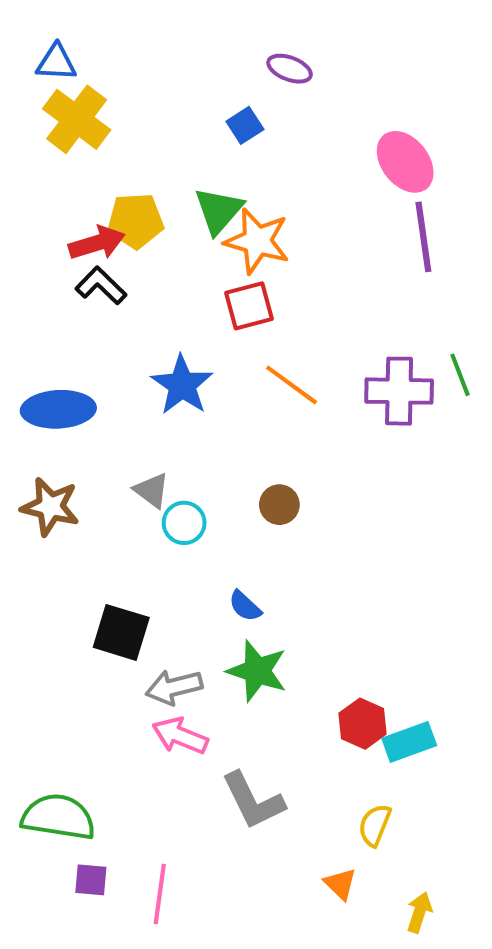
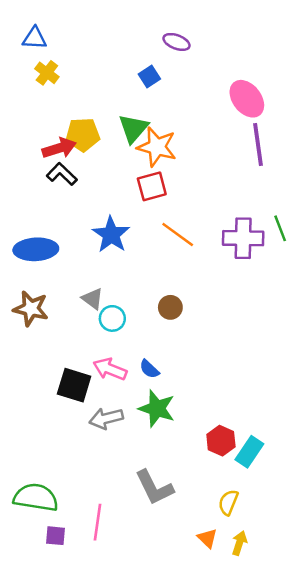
yellow cross: (77, 119) -> (47, 73), size x0.6
pink arrow: (180, 736) -> (110, 369), moved
cyan rectangle: (409, 742) -> (249, 452), turned -36
pink line: (160, 894) -> (98, 522), moved
yellow arrow: (419, 912) -> (239, 543), moved

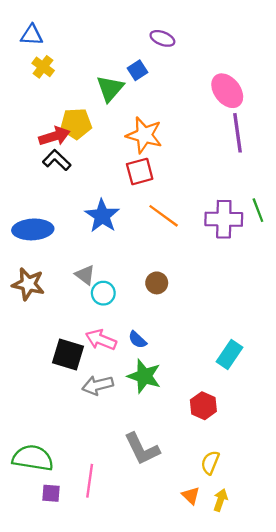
green triangle: (133, 128) -> (110, 88), moved
cyan rectangle: (249, 452) -> (230, 355), moved

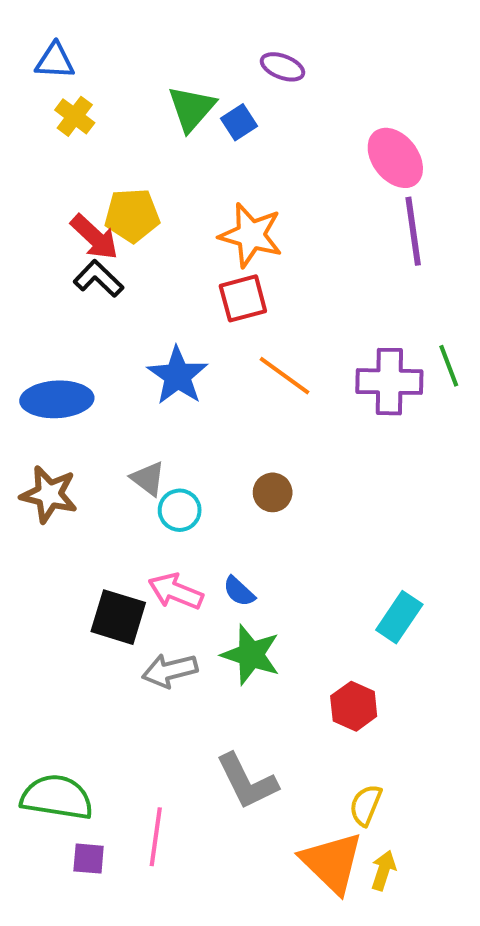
green triangle: (110, 88) -> (191, 108), moved
red arrow: (54, 136) -> (94, 237), turned 60
orange triangle: (191, 496) -> (332, 863), size x2.0

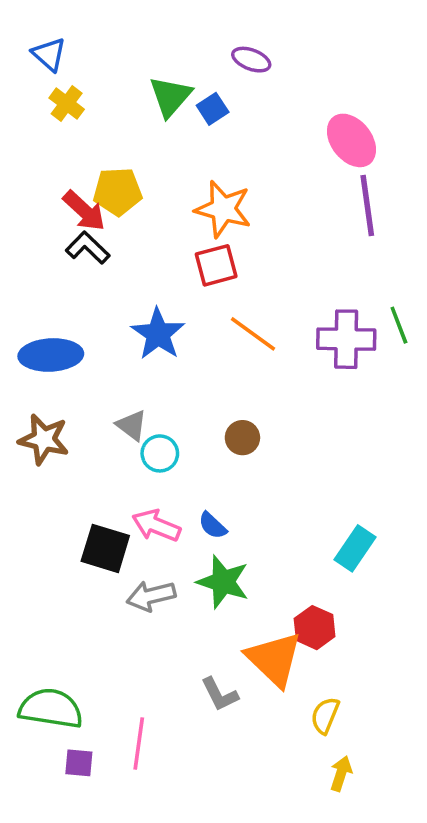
blue triangle: (55, 61) -> (49, 54), turned 39
gray L-shape: (247, 781) -> (220, 694), size x0.7
orange triangle: (332, 863) -> (274, 659), moved

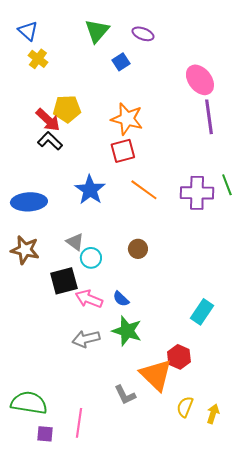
green triangle: (170, 97) -> (97, 31), moved
black square: (105, 548) -> (64, 281), moved, turned -32
yellow arrow: (341, 773) -> (213, 414), moved

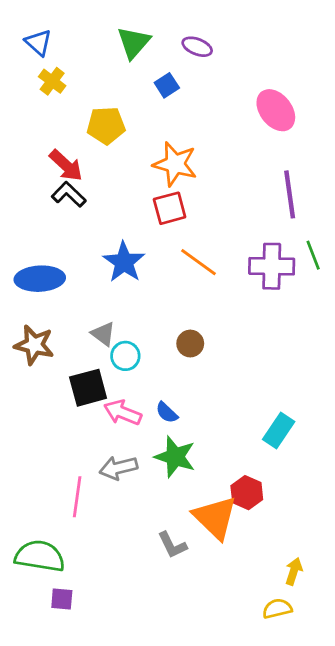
yellow pentagon: (67, 109) -> (106, 125), moved
purple line: (209, 117) -> (290, 194), moved
yellow semicircle: (185, 407) -> (277, 609), moved, turned 55
pink line: (79, 423) -> (77, 497), moved

